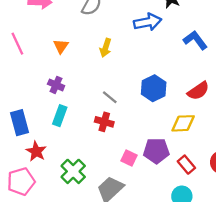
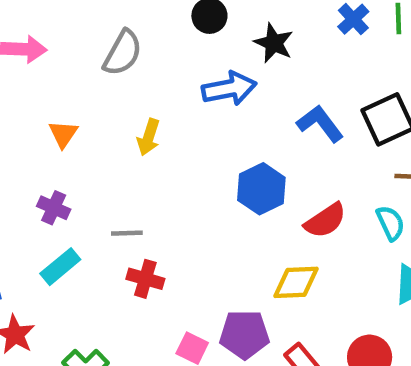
blue hexagon: (154, 88) -> (261, 189), moved
gray line: (110, 97) -> (127, 233), moved, turned -42
cyan rectangle: (60, 116) -> (60, 267), turned 30

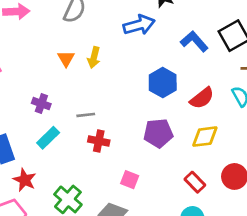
orange triangle: (63, 134) -> (66, 59), moved
yellow diamond: (296, 282) -> (205, 137), moved
purple pentagon: (244, 334) -> (158, 133), moved

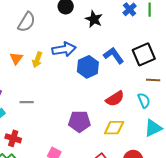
blue arrow: (139, 25) -> (64, 49), moved
blue hexagon: (163, 82) -> (88, 67), moved
red cross: (99, 141) -> (13, 138), moved

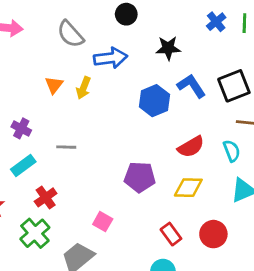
black star: (94, 19) -> (168, 48), moved, turned -30
gray semicircle: (27, 22) -> (70, 34), turned 105
blue arrow: (64, 49) -> (111, 58), moved
red cross: (13, 138) -> (46, 197), turned 35

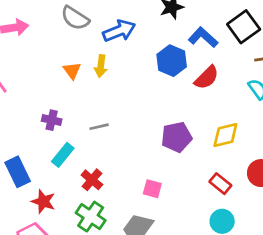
red semicircle: (191, 147) -> (207, 78), moved

